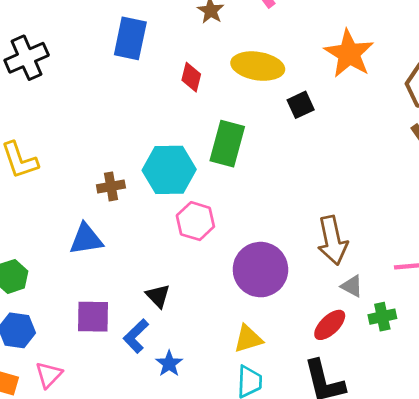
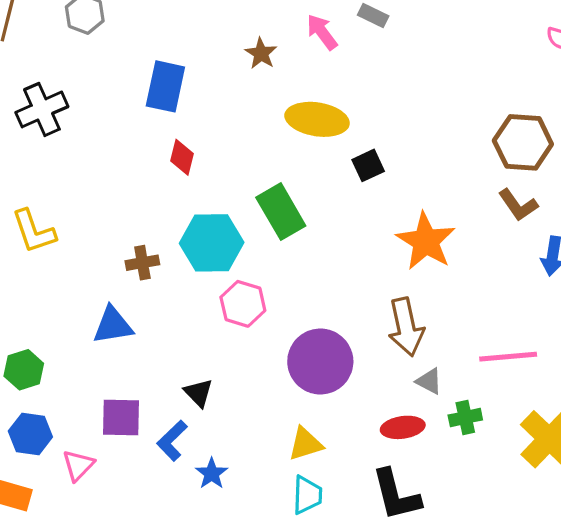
orange star: (349, 54) -> (426, 241), moved
red diamond: (191, 77) -> (182, 157), moved
green rectangle: (227, 144) -> (281, 212), turned -45
red ellipse: (330, 325) -> (403, 427), turned 36
pink triangle: (49, 375) -> (78, 465), moved

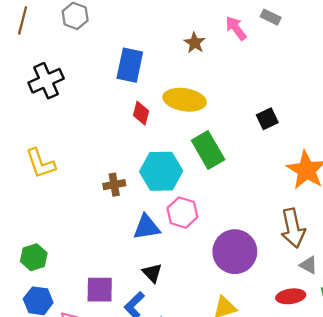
yellow ellipse: (317, 119) -> (185, 100), moved
blue triangle: (113, 325) -> (147, 227), moved

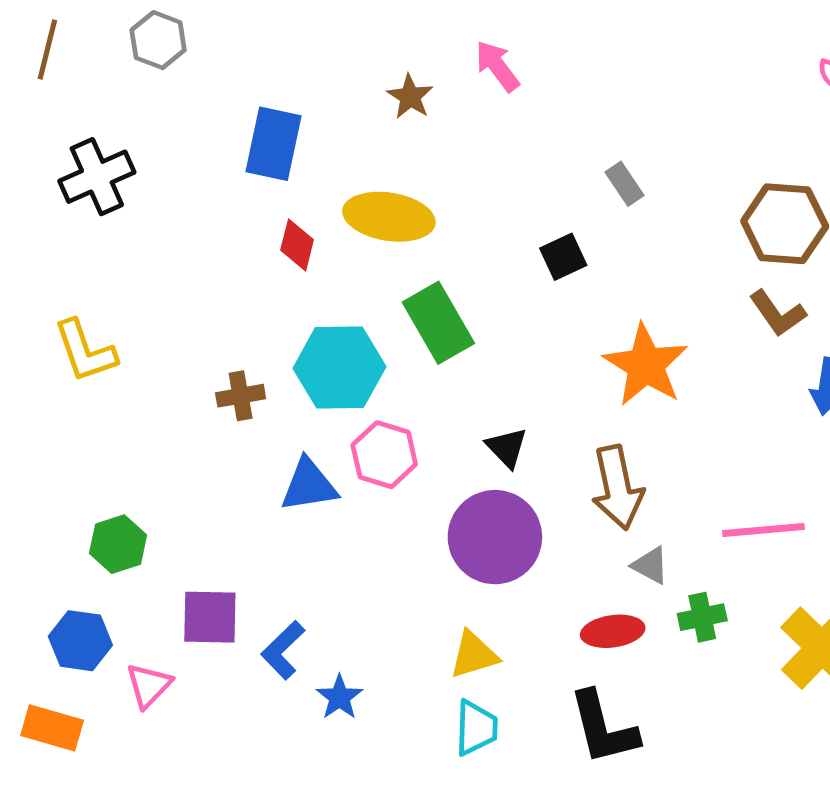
gray rectangle: (271, 17) -> (624, 184), moved, turned 30
green hexagon: (34, 257) -> (118, 544), moved
black triangle: (152, 273) -> (507, 448), moved

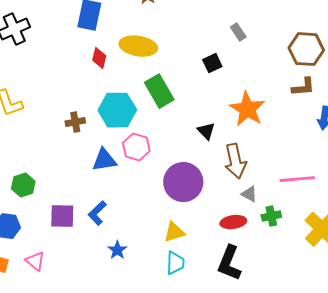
brown L-shape: (778, 313) -> (303, 87), turned -60
black triangle: (507, 448) -> (206, 131), moved
blue L-shape: (283, 650) -> (97, 213), moved
pink triangle: (149, 685) -> (35, 261), moved, turned -35
black L-shape: (603, 728) -> (229, 263), turned 36

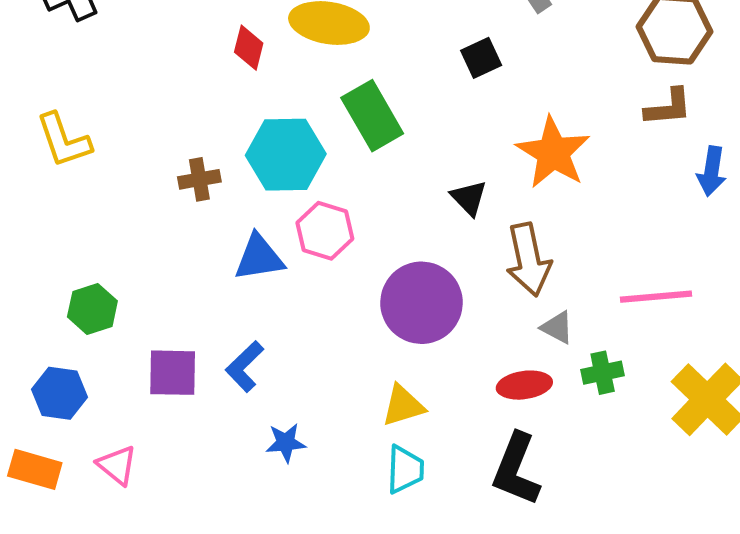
blue star: (117, 250) -> (286, 443), turned 30

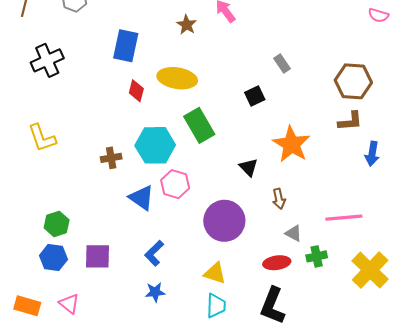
blue triangle: (259, 257) -> (142, 198), turned 44
brown arrow: (528, 260) -> (279, 199), size x0.6
blue L-shape: (245, 367) -> (154, 253), moved
blue hexagon: (59, 393) -> (53, 257), moved
yellow triangle: (403, 406) -> (215, 273), turned 35

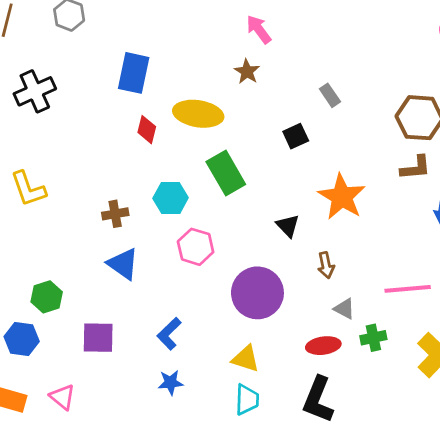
brown star: (187, 25) -> (247, 72), moved
cyan hexagon: (155, 145) -> (171, 198), size x0.7
blue triangle: (142, 198) -> (123, 264), moved
blue hexagon: (53, 257) -> (22, 339), moved

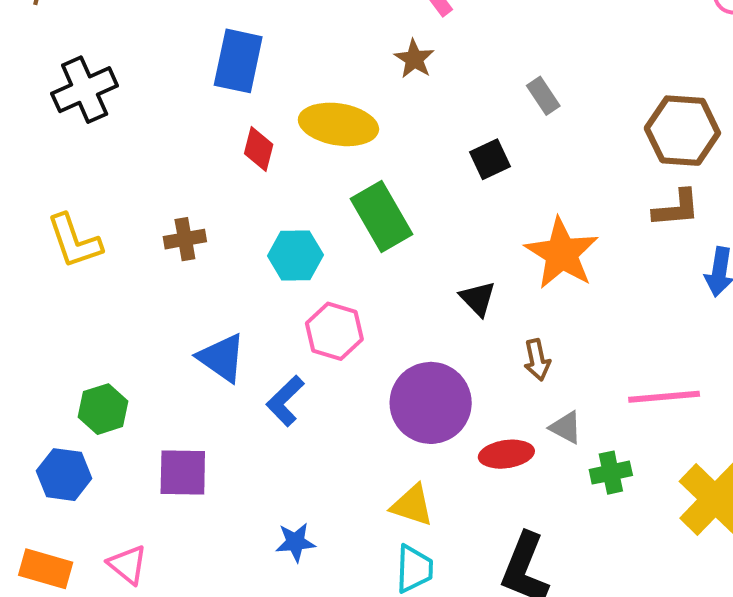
brown cross: (115, 214) -> (185, 239), moved
blue L-shape: (169, 334) -> (285, 401), moved
red ellipse: (323, 346) -> (506, 454), moved

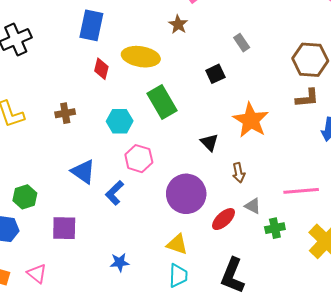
red ellipse: (506, 454) -> (224, 219), turned -35

